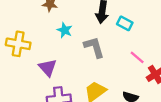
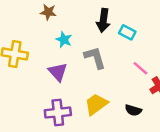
purple triangle: (48, 68) -> (58, 72), moved

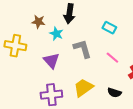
brown star: (48, 12) -> (38, 22), moved
black arrow: (103, 20) -> (69, 14), moved
pink line: (140, 68) -> (112, 58), moved

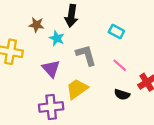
yellow trapezoid: (83, 88) -> (77, 89), moved
black semicircle: (114, 93) -> (122, 95), moved

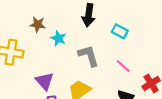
black arrow: (71, 16) -> (89, 15), moved
purple triangle: (51, 69) -> (45, 81), moved

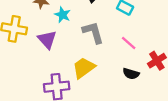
purple triangle: (45, 81) -> (47, 39), moved

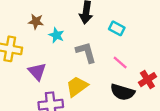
purple triangle: (47, 39) -> (37, 72), moved
black semicircle: (131, 74) -> (122, 92), size x1.5

